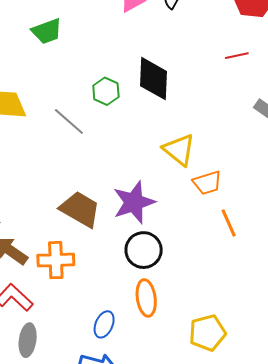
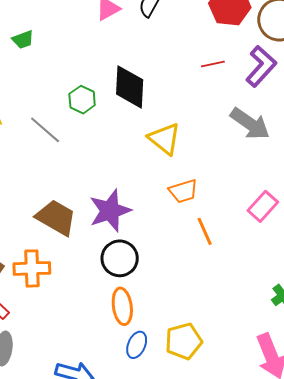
green trapezoid: (47, 31) -> (23, 40), size x0.7
yellow triangle: (179, 150) -> (164, 139), moved
blue ellipse: (104, 324) -> (137, 345), moved

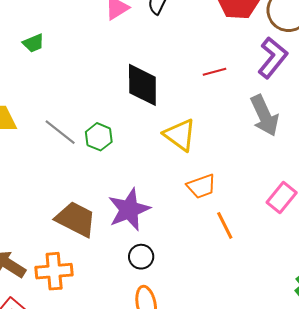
red line: (213, 64) -> (215, 72), moved
green hexagon: (82, 100) -> (99, 137), moved
gray arrow: (250, 124) -> (265, 116), turned 33
black circle: (120, 258) -> (141, 257), size x0.7

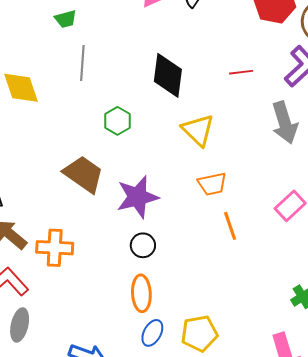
gray line: (60, 132) -> (82, 63), moved, turned 48
brown trapezoid: (76, 219) -> (84, 174), moved

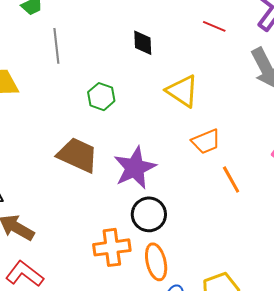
red line: (241, 72) -> (214, 26), turned 40
black diamond: (168, 75) -> (143, 43), size x0.6
black circle: (143, 245) -> (149, 214), size x1.4
orange cross: (55, 248) -> (112, 247), moved

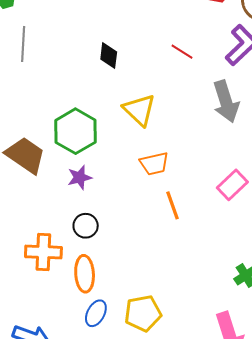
green hexagon: (101, 97) -> (75, 131), moved, size x1.6
purple star: (135, 168) -> (80, 177), size x0.6
black circle: (149, 214) -> (86, 226), size x0.7

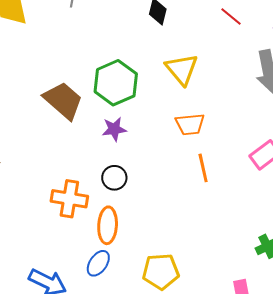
blue ellipse: (96, 313) -> (98, 263), moved

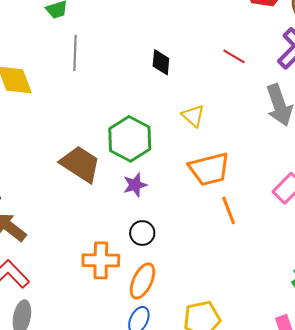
yellow triangle: (182, 69) -> (193, 116), size x0.7
orange trapezoid: (190, 124) -> (209, 169), size x1.4
orange ellipse: (108, 225) -> (142, 281), turned 30

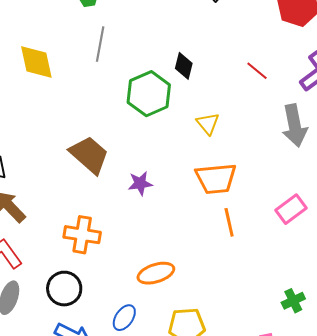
green hexagon: (130, 139) -> (149, 94), moved
black circle: (142, 233) -> (64, 289), moved, size x1.4
orange cross: (101, 260) -> (82, 235), moved
orange ellipse: (142, 281) -> (156, 273), moved, turned 39

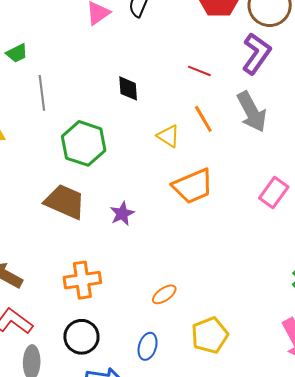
green hexagon: (149, 94) -> (84, 143), moved
orange line: (229, 222) -> (203, 119), moved
orange ellipse: (156, 273) -> (164, 294), size x0.7

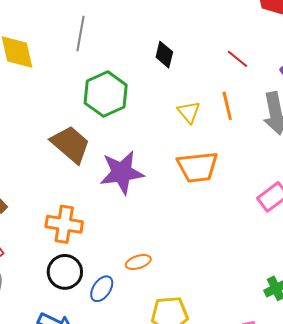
purple star: (122, 214) -> (122, 172), size x1.8
black circle: (81, 337) -> (65, 272), moved
blue ellipse: (148, 346) -> (102, 289), moved

